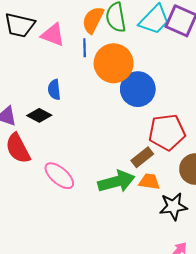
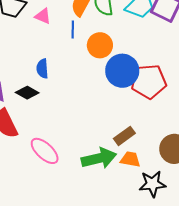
pink triangle: (53, 35) -> (43, 16), size x0.7
orange circle: (114, 63) -> (100, 45), size x0.7
red pentagon: (167, 132) -> (149, 82), moved

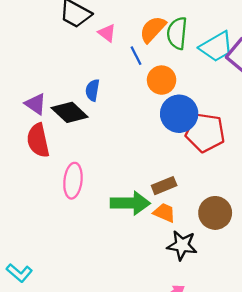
blue line: (73, 30) -> (136, 56), turned -42
black diamond: (27, 93) -> (70, 112), size x1.4
pink ellipse: (45, 151) -> (73, 181), turned 40

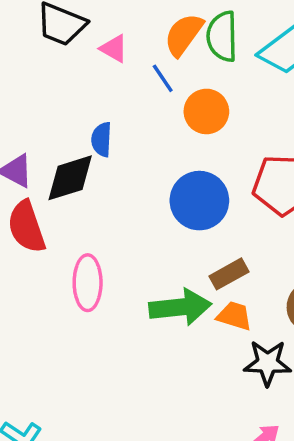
black diamond: (70, 112) -> (70, 178), turned -54
blue circle: (179, 114) -> (199, 201), moved

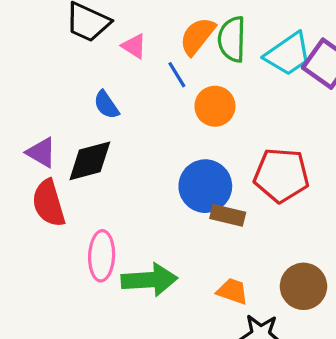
blue semicircle: (102, 139) -> (106, 105), moved, turned -40
brown rectangle: (229, 274) -> (228, 215), moved, turned 40
green arrow: (180, 307) -> (149, 280), moved

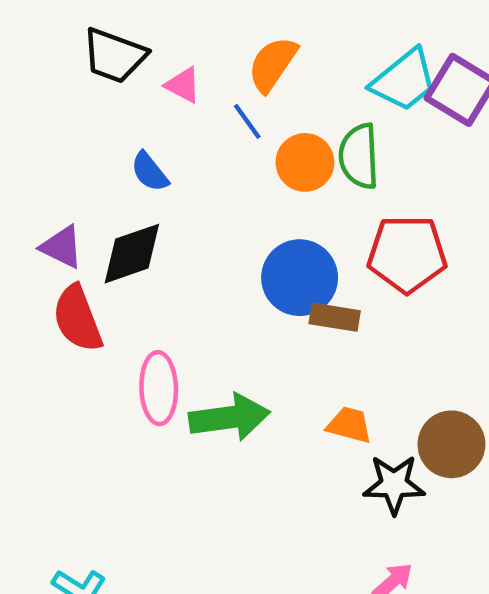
green semicircle: (232, 39) -> (359, 156), moved
brown circle: (303, 286) -> (451, 444), moved

